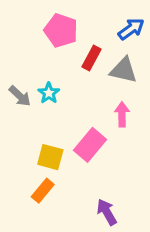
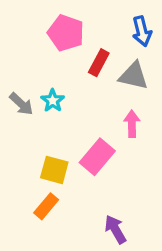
blue arrow: (131, 29) -> (142, 31), turned 112

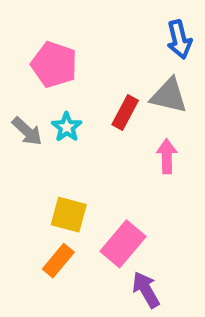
pink pentagon: (66, 33) -> (54, 64), moved
red rectangle: (99, 63) -> (125, 112), moved
pink rectangle: (97, 157) -> (123, 244), moved

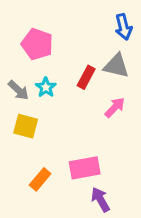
pink arrow: (167, 156) -> (115, 107), turned 45
yellow square: (69, 215) -> (26, 126), moved
pink rectangle: (123, 244) -> (85, 168), turned 40

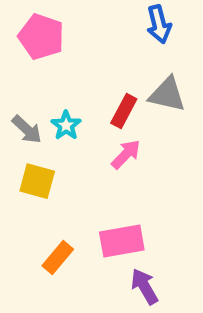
blue arrow: (123, 27) -> (159, 24), moved
pink pentagon: (37, 44) -> (41, 37), moved
pink arrow: (115, 107) -> (126, 154), moved

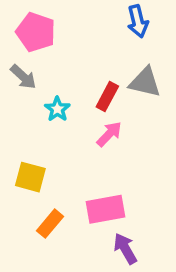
gray arrow: (27, 130) -> (23, 77), moved
yellow square: (37, 181) -> (30, 177), moved

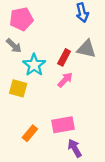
pink pentagon: (36, 32) -> (21, 19), turned -30
cyan star: (57, 109) -> (34, 65), size x1.5
yellow square: (30, 177) -> (18, 88), moved

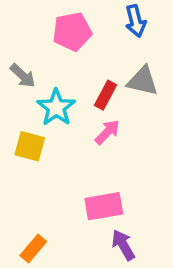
pink pentagon: (21, 19) -> (72, 32), moved
orange rectangle: (30, 133) -> (33, 249), moved

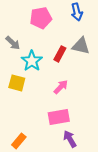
pink arrow: (107, 132) -> (61, 87), moved

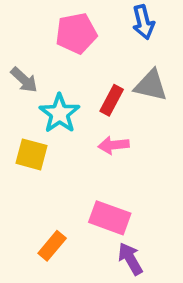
pink arrow: (61, 87) -> (114, 145), moved, turned -140
pink rectangle: (59, 117) -> (110, 218), turned 30
orange rectangle: (19, 141) -> (52, 246), moved

